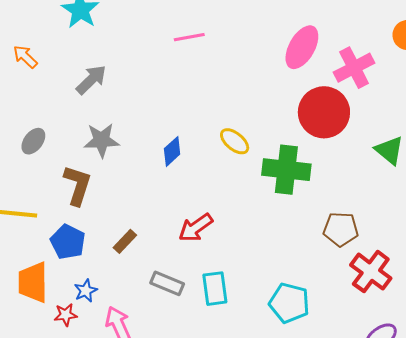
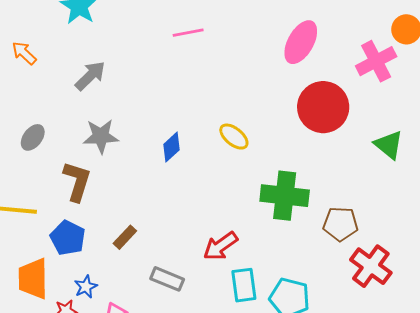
pink cross: (354, 68) -> (376, 61), moved
green cross: (286, 170) -> (285, 196), moved
red arrow: (196, 228) -> (221, 246), moved
cyan rectangle: (215, 289) -> (244, 285), moved

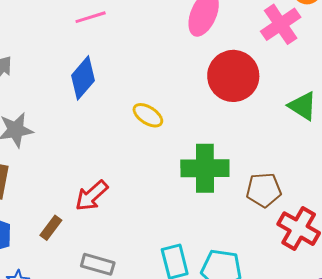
blue diamond: (171, 147) -> (83, 78), moved, size x1.4
red arrow: (221, 246) -> (92, 196), moved

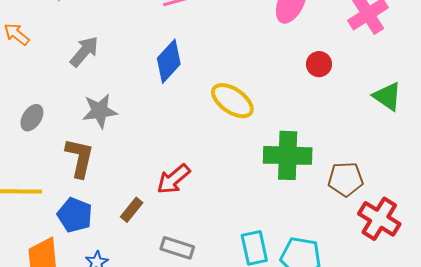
red circle: (233, 76) -> (319, 64), size x0.5
yellow ellipse: (148, 115) -> (232, 101), size x1.4

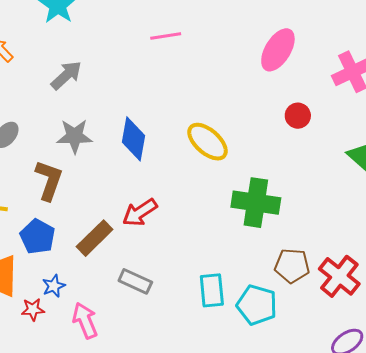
blue diamond: (169, 61) -> (133, 139), moved, turned -39
brown pentagon: (346, 179) -> (292, 266), moved
brown rectangle: (132, 210) -> (95, 238), size x1.5

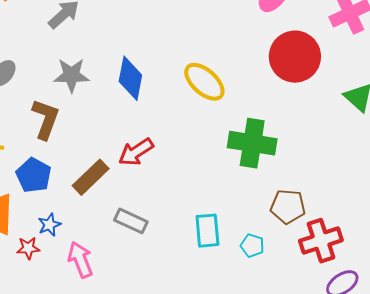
red circle: (298, 116) -> (295, 57), size x2.0
red cross: (339, 276) -> (321, 241), moved, turned 33
cyan pentagon: (257, 305) -> (252, 246), size x0.6

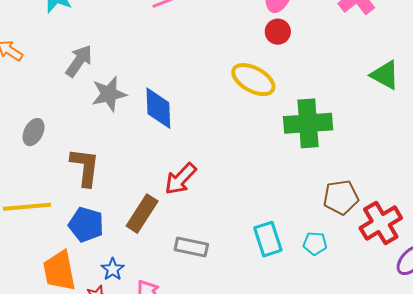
red circle: (295, 57) -> (278, 32), moved, size x0.5
gray star: (71, 75) -> (109, 94), moved
yellow ellipse: (204, 82) -> (253, 80), moved
green cross: (252, 143) -> (308, 123), moved

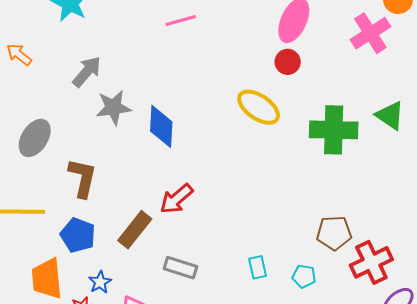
green cross: (308, 123) -> (334, 130), moved
gray ellipse: (34, 132) -> (35, 138), size x1.4
cyan rectangle: (268, 239) -> (258, 267), size x0.7

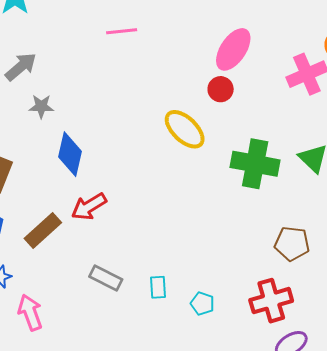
gray star: (113, 107) -> (41, 106), size x0.7
blue diamond: (161, 126) -> (70, 154), moved
brown pentagon: (334, 233) -> (292, 244), moved
gray rectangle: (180, 268) -> (106, 278), moved

